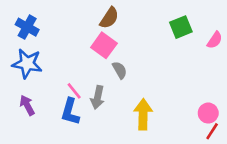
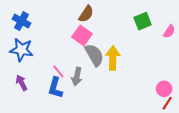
gray semicircle: (120, 70) -> (94, 55), size x1.6
yellow arrow: (143, 114) -> (113, 58), moved

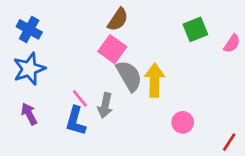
blue star: (21, 50) -> (29, 69), turned -30
pink circle: (164, 89) -> (183, 122), moved

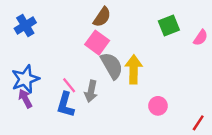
blue cross: (29, 29) -> (25, 26), turned 30
blue star: (29, 69) -> (25, 79), moved

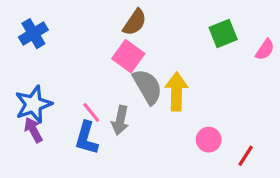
red line: (198, 123) -> (246, 156), moved

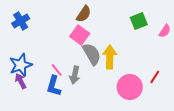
pink circle: (209, 140) -> (130, 87), size x1.6
red line: (246, 156) -> (155, 77), moved

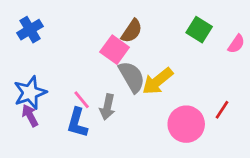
brown semicircle: (84, 14) -> (132, 31), moved
green square: (139, 21) -> (199, 30), turned -36
yellow arrow: (110, 57) -> (158, 81), turned -130

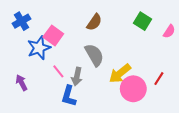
pink square: (115, 50) -> (53, 35), moved
yellow arrow: (158, 81) -> (120, 73), moved
blue star: (30, 93) -> (39, 48), moved
blue L-shape: (77, 123) -> (69, 96), moved

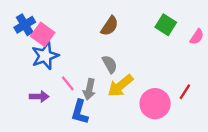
pink square: (53, 35) -> (43, 34), moved
gray semicircle: (94, 55) -> (110, 64), size x0.7
yellow arrow: (120, 73) -> (120, 86), moved
purple arrow: (22, 83) -> (39, 96), moved, turned 119

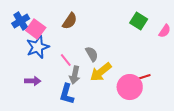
brown semicircle: (110, 26) -> (70, 21), moved
pink line: (68, 83) -> (66, 60), moved
red line: (185, 92) -> (144, 77), moved, turned 40

